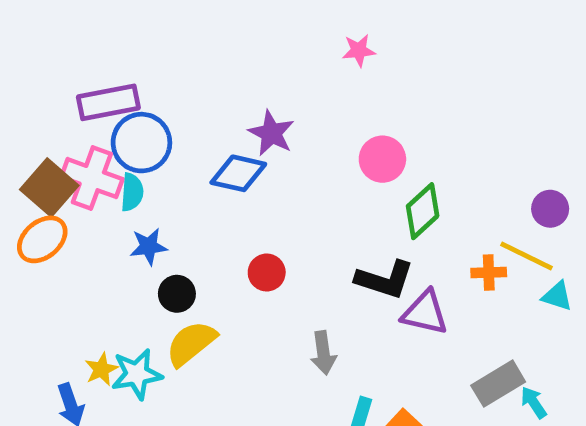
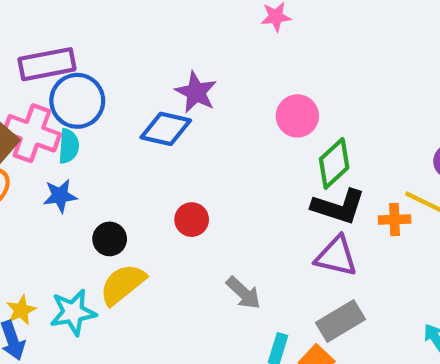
blue star: (149, 247) -> (60, 196), moved
black L-shape: (385, 280) -> (338, 207), moved
gray arrow: (323, 353) -> (243, 293), turned -39
yellow star: (101, 369) -> (21, 310), moved
gray rectangle: (498, 384) -> (341, 321), moved

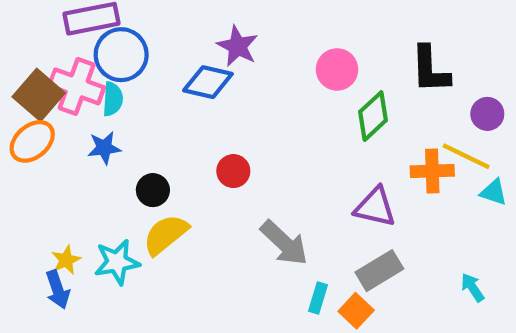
black L-shape: (338, 207) -> (430, 69), moved, turned 70
orange cross: (395, 220) -> (432, 171), size x1.4
gray arrow: (243, 293) -> (284, 243), size x1.4

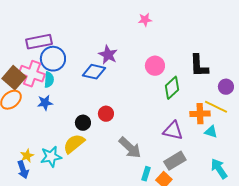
black circle: (153, 190) -> (83, 123), moved
cyan triangle: (494, 192) -> (211, 132), moved
cyan arrow: (472, 287) -> (219, 169), size x1.5

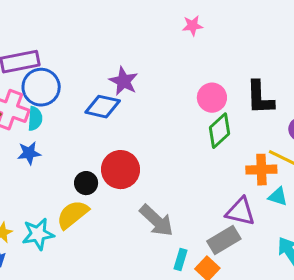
pink star: (145, 20) -> (192, 26), moved
pink circle: (155, 66) -> (212, 98), moved
red circle: (106, 114) -> (121, 170), size x1.6
purple triangle: (173, 131) -> (240, 212), moved

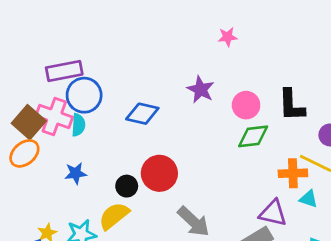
purple star: (124, 81) -> (201, 89), moved
green diamond: (219, 131) -> (253, 136), turned 36
blue star: (29, 153) -> (76, 173), moved

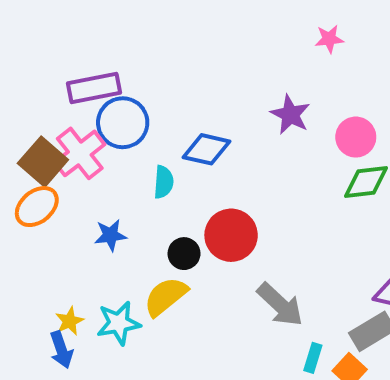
pink cross: (54, 116) -> (80, 153), turned 32
cyan semicircle: (78, 125) -> (164, 182), moved

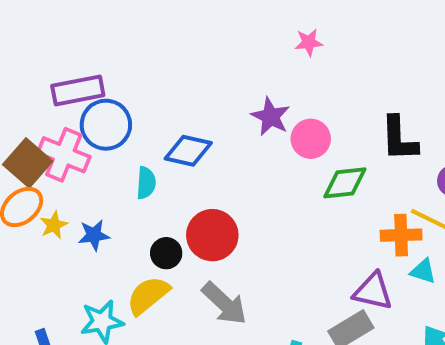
pink circle: (356, 137) -> (311, 139), moved
pink cross: (80, 153) -> (64, 155), turned -30
gray arrow: (280, 305) -> (224, 303), moved
yellow star: (70, 321) -> (54, 225), moved

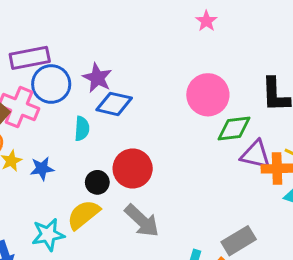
pink star: (309, 42) -> (206, 21), turned -30
purple star: (271, 117) -> (97, 78), moved
pink circle: (311, 139) -> (208, 95), size x1.4
purple triangle: (373, 291) -> (256, 155), moved

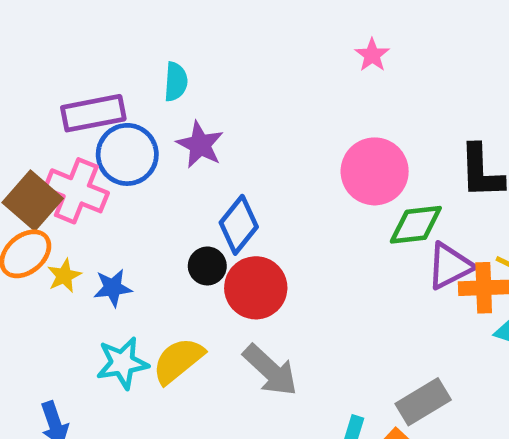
blue diamond: (114, 104) -> (239, 225), moved, turned -64
cyan semicircle: (82, 129) -> (176, 82), moved
purple triangle: (256, 155) -> (450, 266), turned -40
black circle: (97, 182) -> (207, 266), moved
cyan star: (48, 235) -> (122, 363), moved

